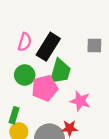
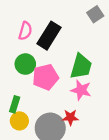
gray square: (94, 45) -> (95, 14), moved, turned -35
green trapezoid: (60, 71) -> (81, 66), moved

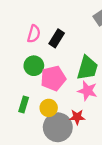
black rectangle: (49, 36) -> (57, 38), size x0.7
yellow circle: (19, 121) -> (49, 108), moved

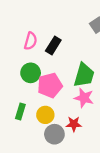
gray circle: (58, 127) -> (54, 134), size x0.7

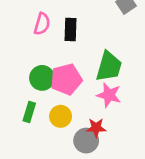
black rectangle: (53, 46) -> (70, 30), turned -30
green circle: (31, 73) -> (42, 78), moved
gray circle: (54, 134) -> (86, 141), moved

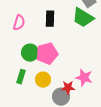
pink semicircle: (42, 24) -> (19, 23), moved
green trapezoid: (109, 67) -> (83, 18), moved, turned 105
pink star: (109, 95) -> (84, 78), moved

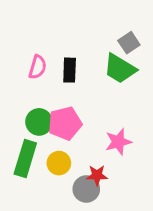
pink semicircle: (19, 23) -> (38, 67), moved
green rectangle: (21, 77) -> (25, 159), size x1.6
pink star: (84, 78) -> (118, 142), moved, turned -30

